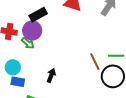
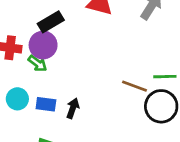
brown line: (95, 62) -> (134, 86), turned -42
blue rectangle: (18, 82) -> (46, 104), moved

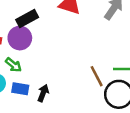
green arrow: (37, 63) -> (13, 65), moved
brown line: (134, 86) -> (97, 76), turned 40

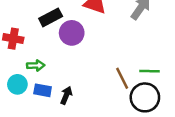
purple circle: (20, 38) -> (72, 33), moved
green arrow: (13, 65) -> (36, 65), turned -42

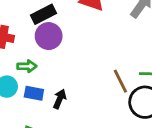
purple circle: (72, 33) -> (49, 36), moved

